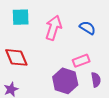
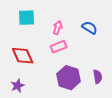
pink arrow: (53, 28) -> (58, 28), size x0.6
pink rectangle: (81, 61) -> (59, 47), moved

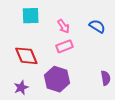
pink arrow: (58, 28) -> (63, 26), turned 128
purple hexagon: (69, 78) -> (57, 79), moved

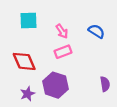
purple star: (21, 88) -> (27, 94), moved

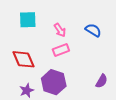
purple semicircle: (105, 84) -> (102, 81), turned 40

